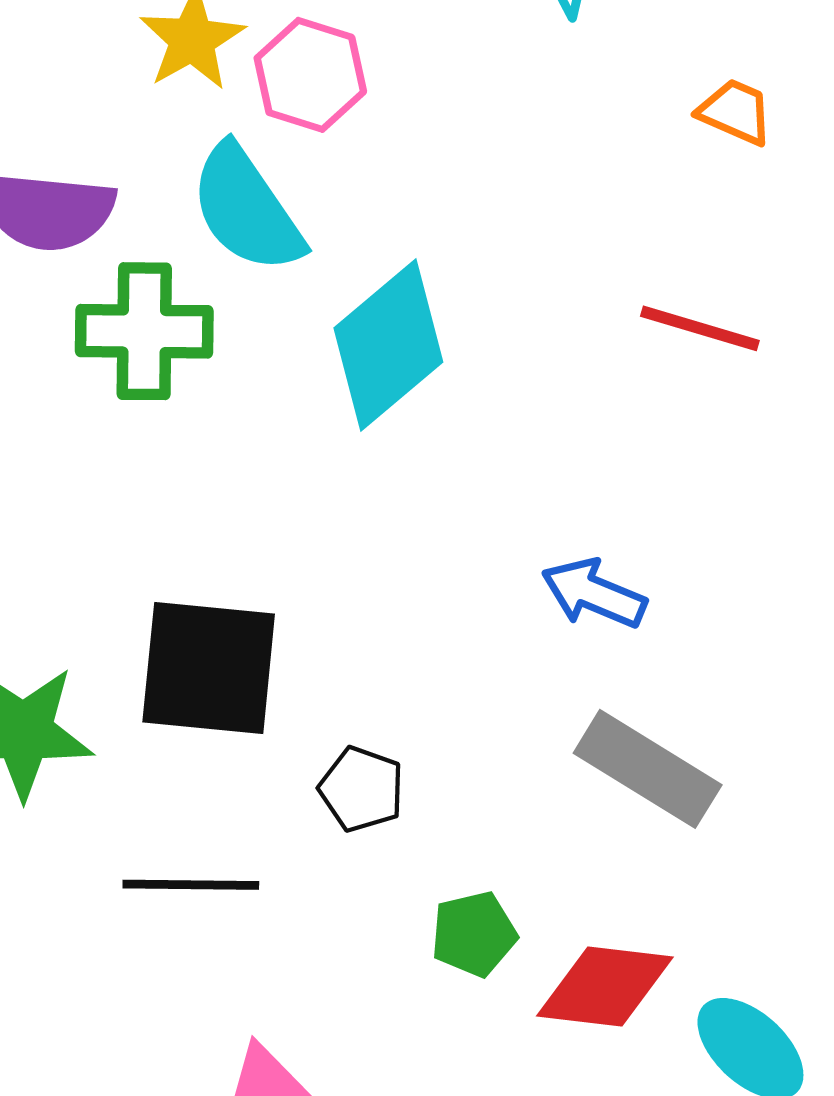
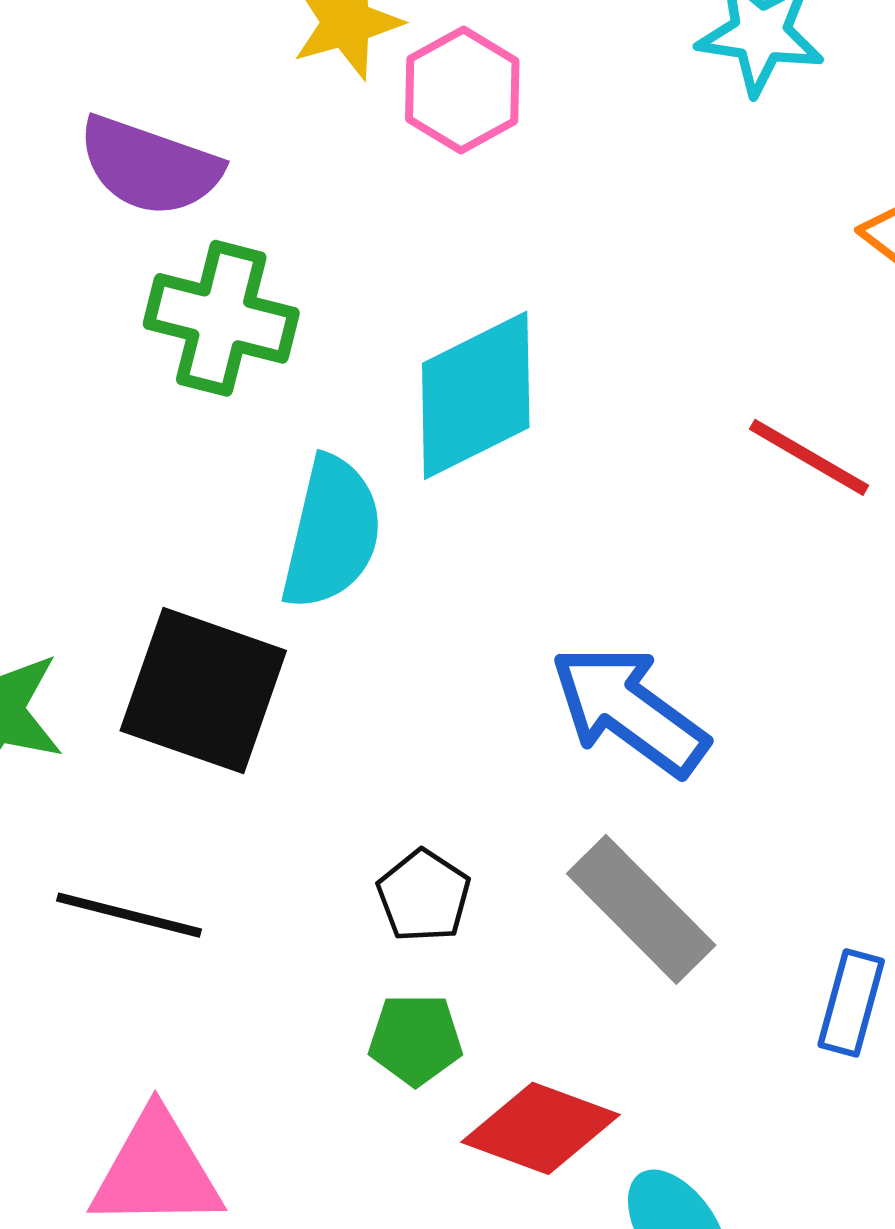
cyan semicircle: (247, 209) -> (332, 533), moved, turned -146
blue arrow: (594, 593) -> (629, 710), size x1.5
black pentagon: (362, 789) -> (424, 896), moved

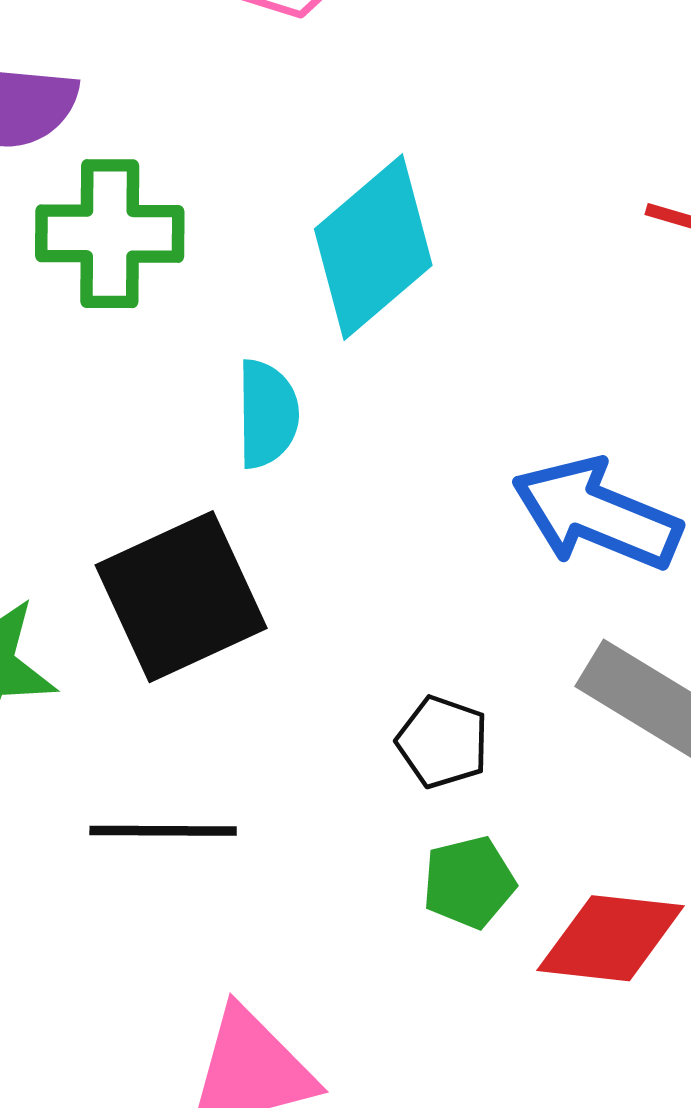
cyan semicircle: (332, 533) -> (267, 414), size x0.7
black square: (203, 691) -> (181, 597), turned -30

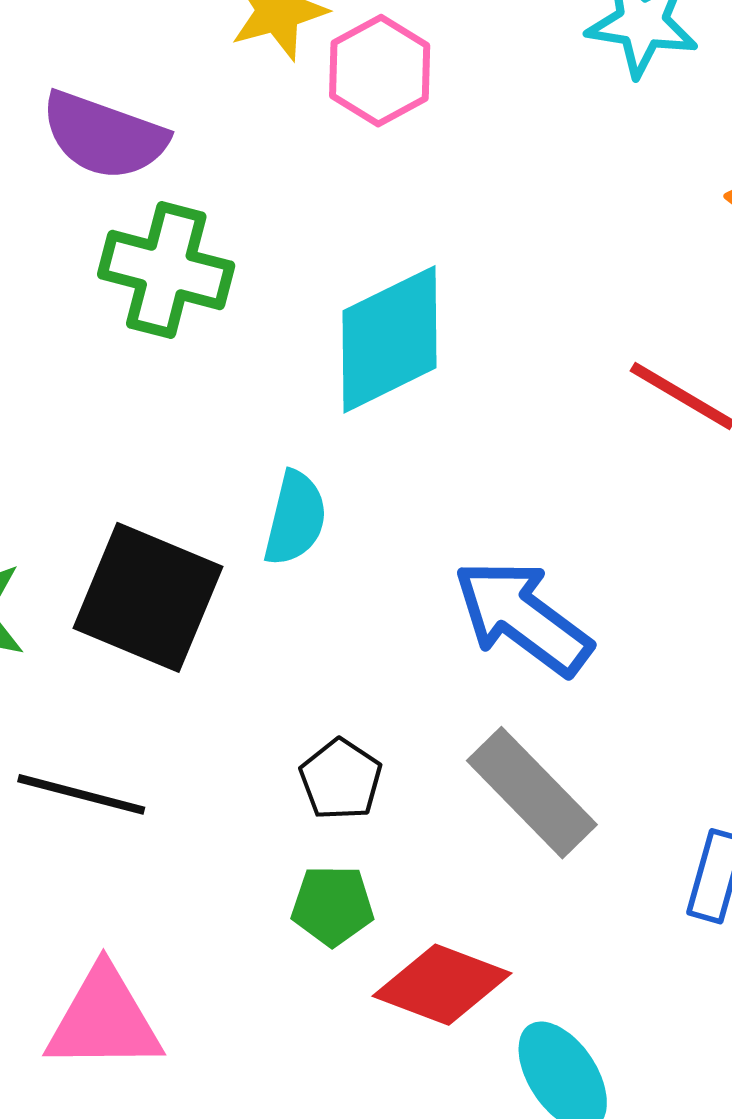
cyan semicircle: (267, 414) -> (295, 518), moved
black square: (181, 597) -> (148, 597), turned 33

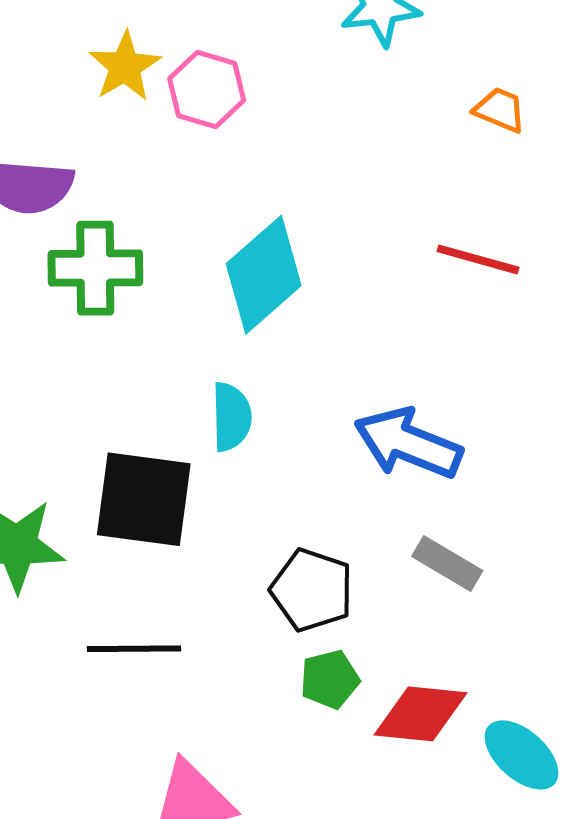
black pentagon: (341, 779) -> (312, 590), size x1.4
gray rectangle: (532, 793) -> (447, 564), size x0.7

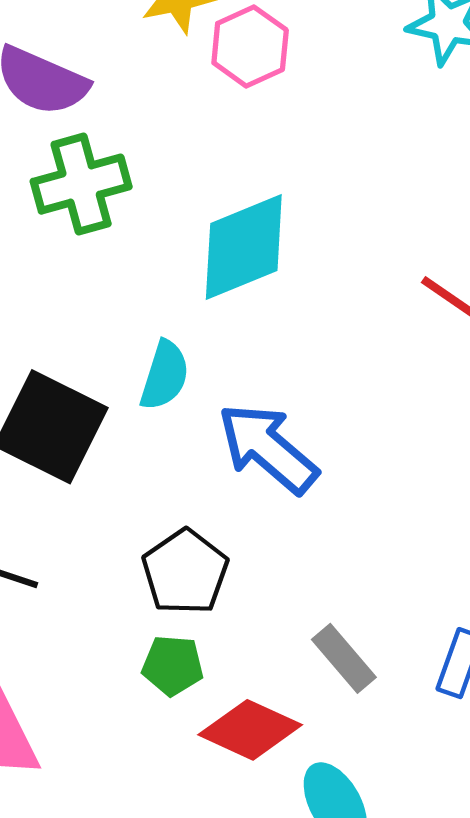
green cross: (95, 268) -> (81, 184), turned -34
blue arrow: (408, 443) -> (268, 448), moved
gray rectangle: (447, 564) -> (344, 658), moved

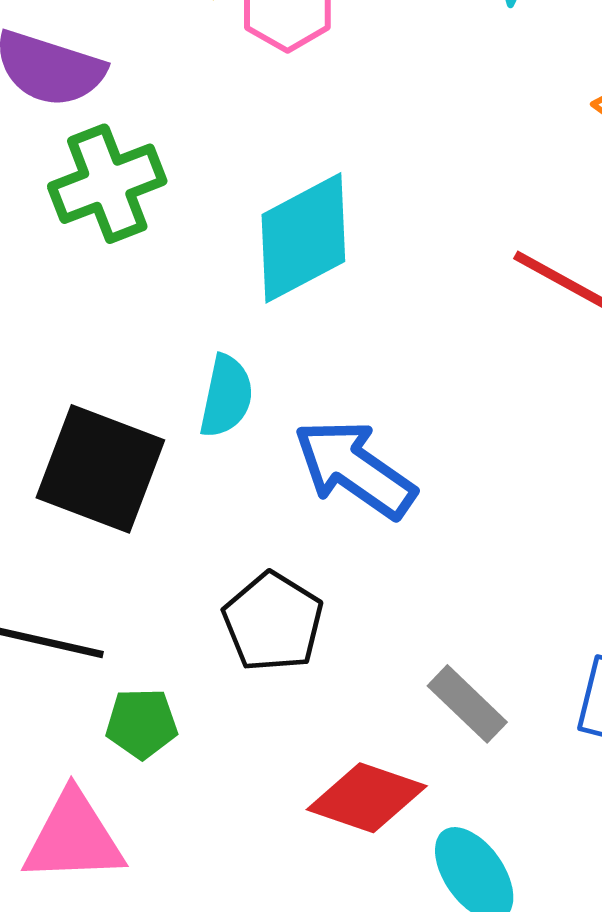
green pentagon: (173, 665) -> (142, 723), moved

